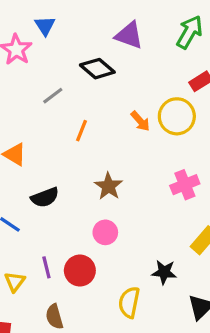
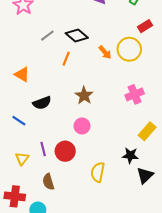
black diamond: (97, 69) -> (77, 36), moved
black star: (164, 272) -> (130, 155), moved

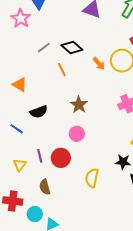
orange line: (66, 59) -> (62, 70), turned -48

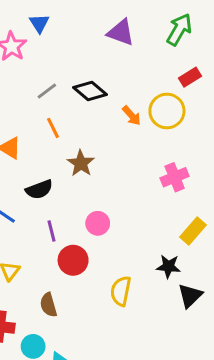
orange line: (62, 70) -> (53, 128), moved
brown star: (79, 105) -> (81, 163), moved
purple line: (40, 156) -> (52, 231), moved

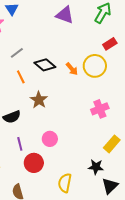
black diamond: (90, 91) -> (45, 65), moved

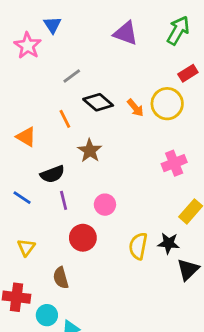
gray line: (17, 53) -> (72, 76), moved
purple line: (20, 144) -> (64, 200), moved
yellow semicircle: (65, 183) -> (138, 246), moved

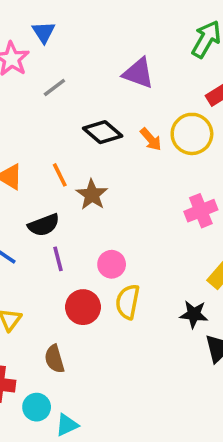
purple triangle: (126, 33) -> (138, 73), moved
gray line: (72, 76) -> (54, 87), moved
orange line: (65, 119) -> (60, 175), moved
yellow semicircle: (138, 246) -> (128, 302), moved

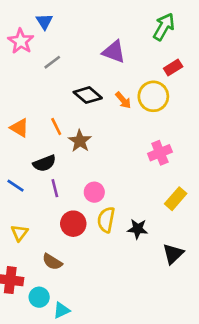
black star: (194, 314) -> (138, 229), moved
brown semicircle: (54, 359) -> (52, 262), turned -42

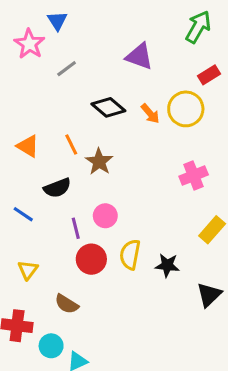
purple line: (55, 188) -> (76, 228), moved
pink circle: (94, 192) -> (105, 216), moved

